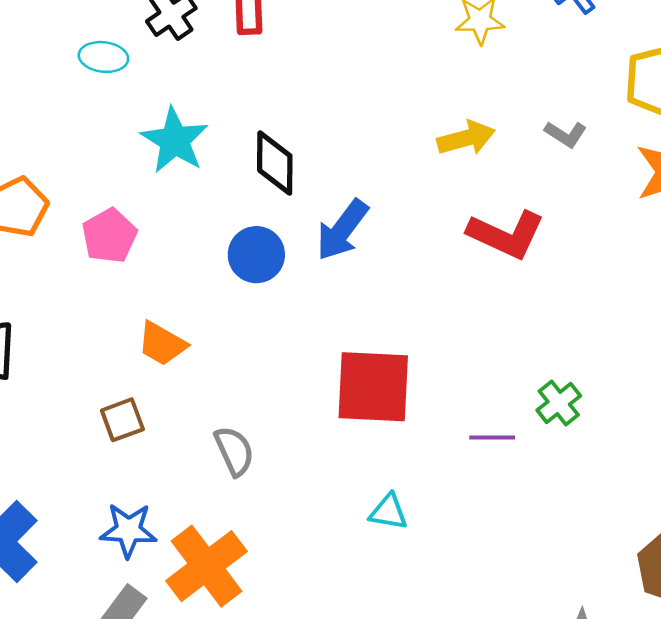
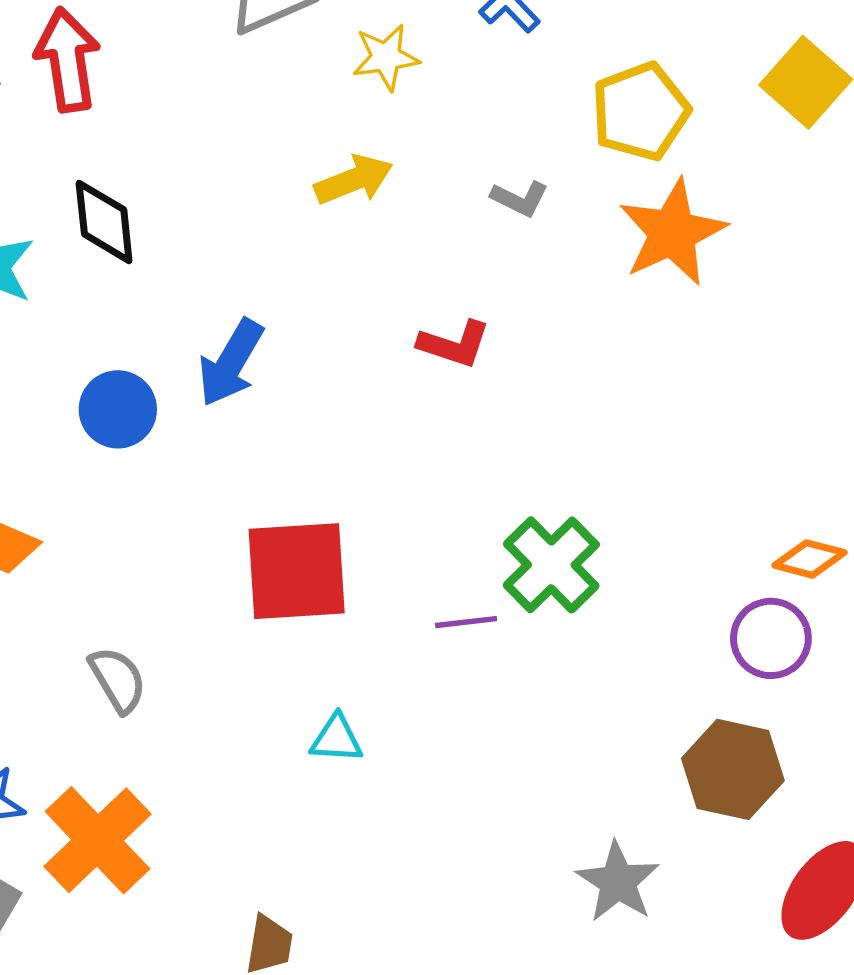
yellow arrow: (466, 138) -> (354, 180), moved
black diamond: (275, 163) -> (104, 222), moved
red L-shape: (506, 235) -> (454, 344), size x0.7
green cross: (559, 403) -> (551, 565), size x1.6

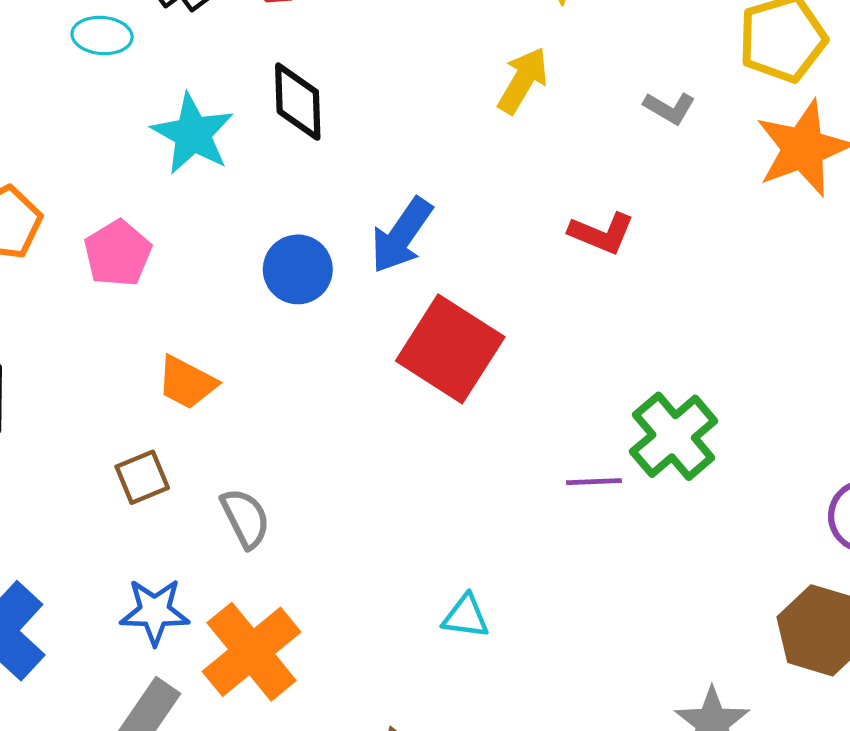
yellow arrow: (354, 180) -> (523, 80), turned -42
red square: (297, 571) -> (450, 349), moved, turned 32
gray semicircle: (118, 680) -> (245, 518), moved
cyan triangle: (336, 739) -> (466, 616), moved

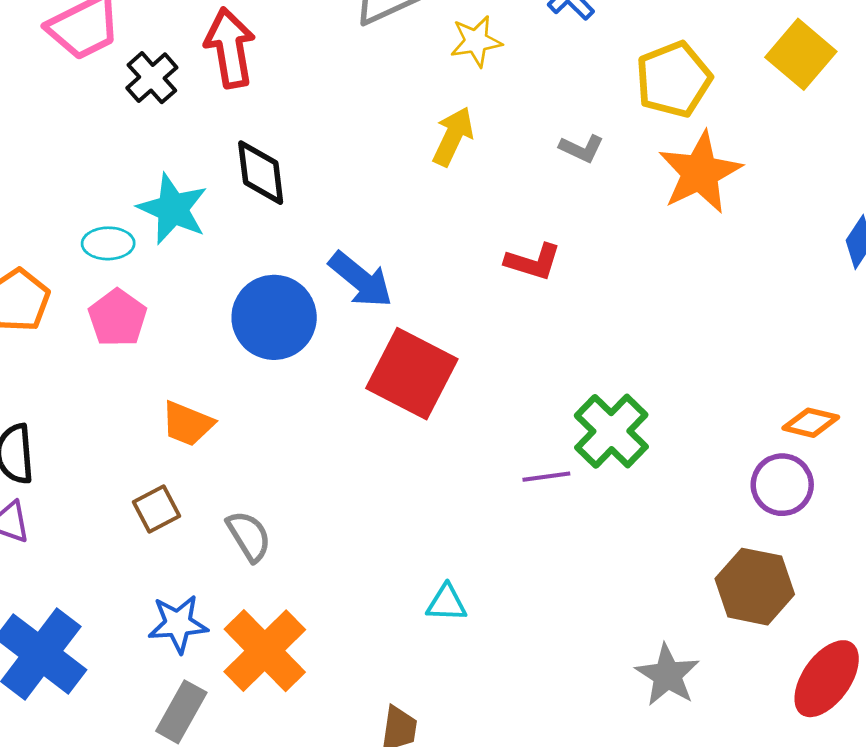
cyan ellipse: (102, 35) -> (108, 243), moved
blue arrow: (401, 235) -> (361, 280), turned -80
blue circle: (298, 269) -> (274, 317), size x1.4

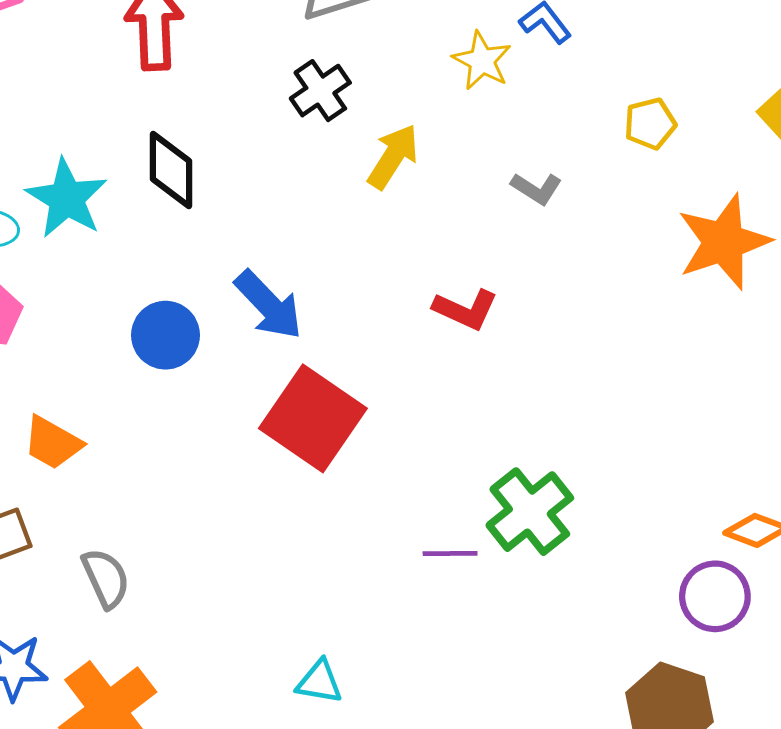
yellow star: (476, 41) -> (482, 61), moved, turned 30
black cross: (152, 78) -> (320, 91), moved
yellow pentagon: (674, 79) -> (650, 124), size x0.6
orange star: (700, 172) -> (724, 242), moved
blue circle: (274, 317) -> (165, 335), size x0.7

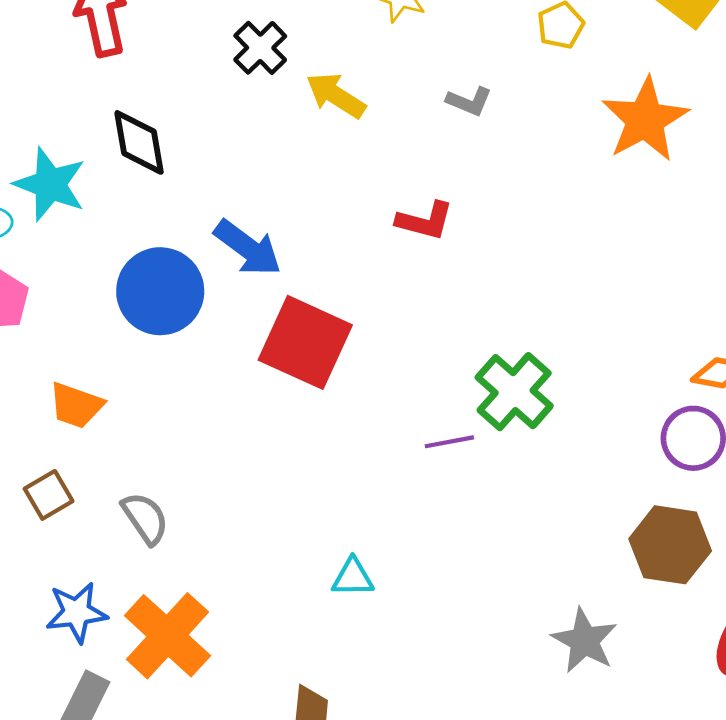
yellow arrow: (393, 157) -> (336, 95), turned -80
blue circle: (165, 335) -> (160, 291), size x1.4

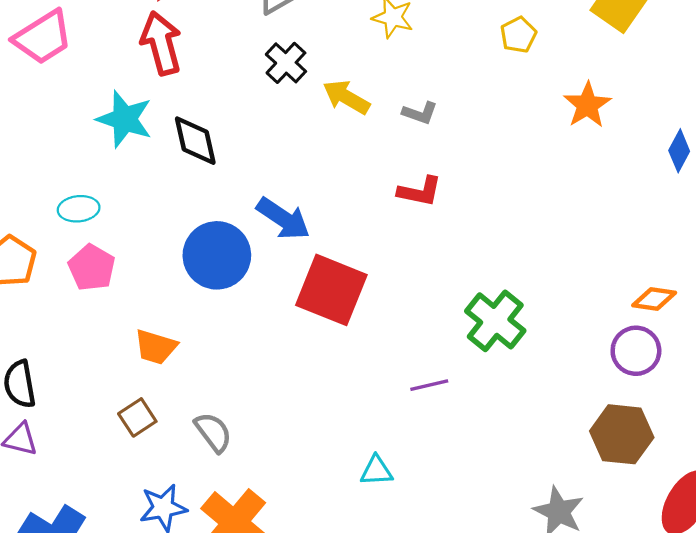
gray L-shape: (469, 101) -> (420, 113), moved
orange star: (645, 120) -> (587, 105), size x0.7
cyan star: (50, 184) -> (125, 119), moved
purple line: (449, 442) -> (429, 385), moved

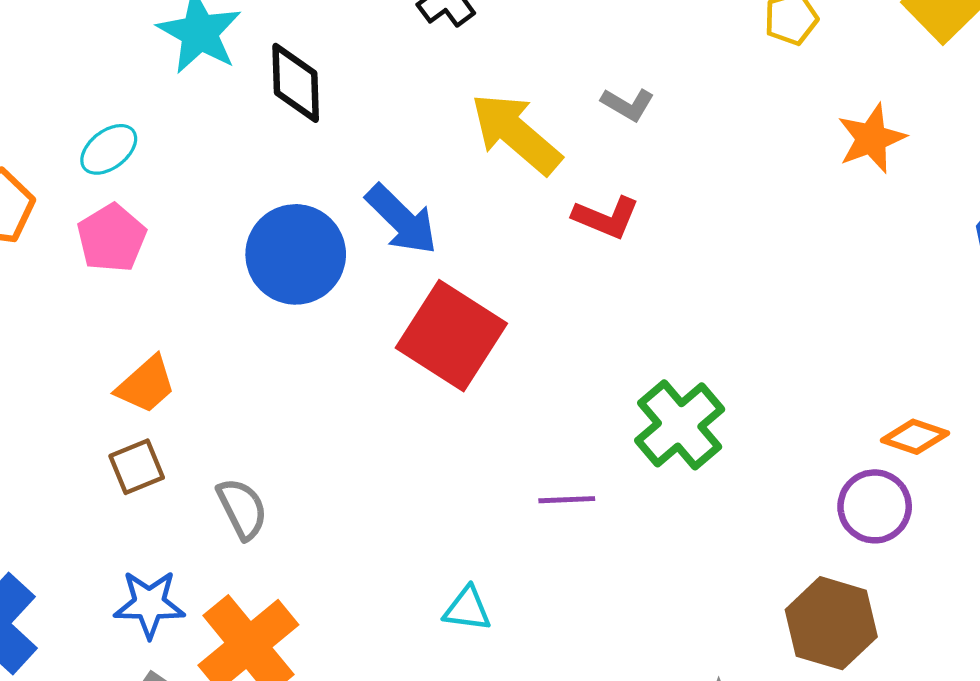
yellow arrow: (346, 97) -> (516, 133), moved, size x1.4
cyan ellipse: (79, 209) -> (109, 149), turned -42
orange trapezoid: (156, 347) -> (146, 385), moved, turned -69

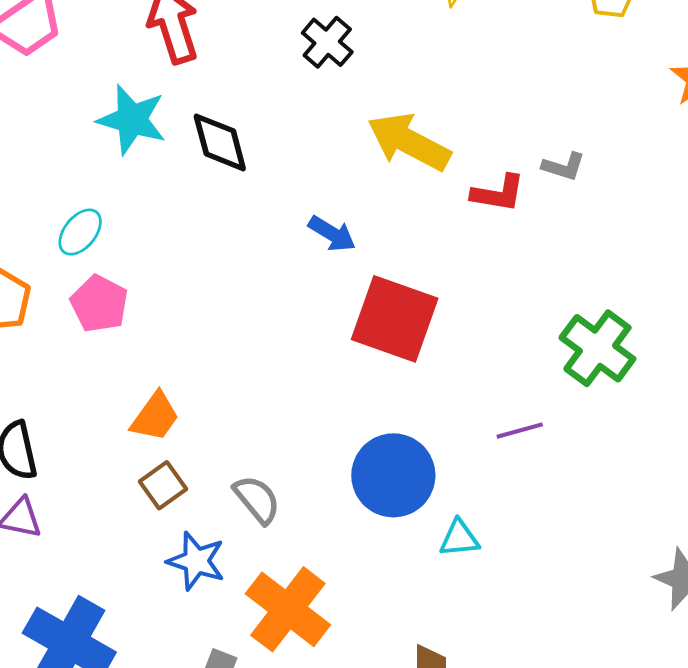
gray L-shape: (628, 104) -> (564, 166), moved
blue arrow: (402, 220) -> (332, 234), size x0.7
blue circle: (296, 254) -> (393, 475), moved
blue star: (149, 604) -> (196, 561), moved, turned 30

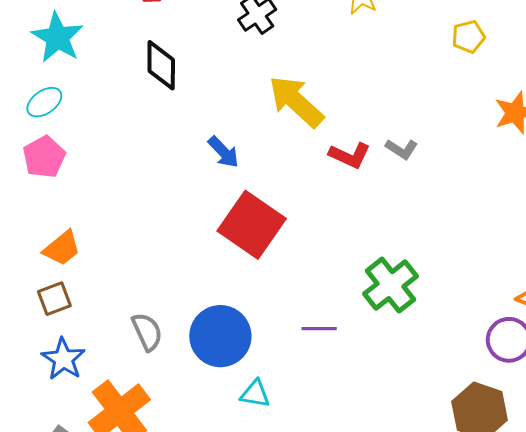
cyan star: (132, 120) -> (57, 37), moved
gray semicircle: (257, 499) -> (147, 332), moved

